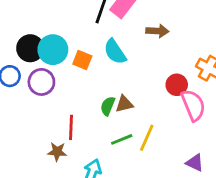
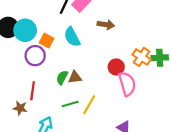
purple circle: (41, 82) -> (35, 56), moved

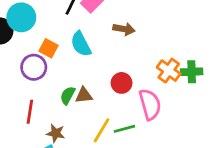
cyan circle: (25, 30) -> (21, 17), moved
red circle: (116, 67) -> (122, 83), moved
green line: (70, 104) -> (124, 129), moved
brown star: (20, 108) -> (56, 133), moved

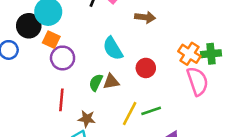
cyan semicircle: (81, 44) -> (113, 48), moved
orange square: (48, 48) -> (51, 40), moved
pink semicircle: (150, 104) -> (197, 81), moved

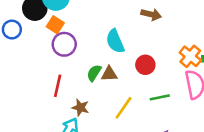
green line: (151, 111) -> (160, 97), moved

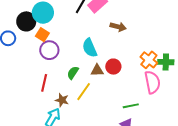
brown triangle: (109, 74) -> (97, 70), moved
green line: (160, 97) -> (131, 106), moved
yellow line: (124, 108) -> (84, 92), moved

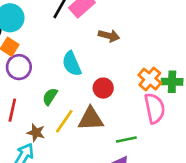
brown triangle: (97, 70) -> (91, 119), moved, size x1.5

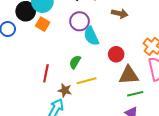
purple circle: (19, 67) -> (79, 21), moved
brown triangle: (91, 119) -> (129, 75), moved
yellow line: (64, 121) -> (87, 81), turned 42

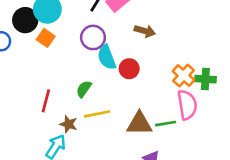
red circle: (116, 54) -> (129, 69), moved
brown triangle: (129, 75) -> (139, 124), moved
green line: (135, 94) -> (166, 124), moved

